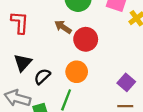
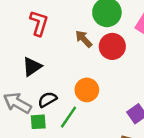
red circle: (86, 39) -> (112, 46), moved
black semicircle: (42, 76) -> (47, 100), moved

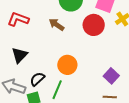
red L-shape: (39, 23) -> (18, 19), turned -75
red circle: (112, 46) -> (94, 25), moved

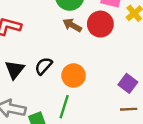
brown arrow: (57, 25) -> (72, 25), moved
black semicircle: (37, 79) -> (44, 66), moved

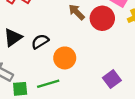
green line: (64, 107) -> (48, 84), turned 40

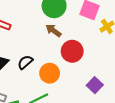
red circle: (102, 18) -> (72, 51), moved

